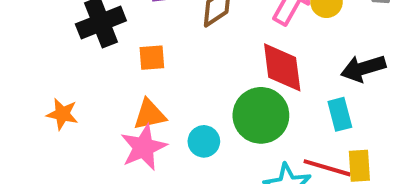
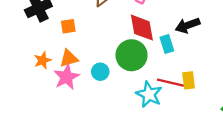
orange star: (62, 114) -> (43, 60), moved, turned -30
cyan rectangle: (340, 114) -> (167, 44), moved

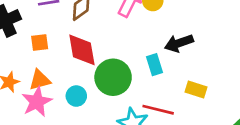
red diamond: (142, 28) -> (82, 50), moved
yellow rectangle: (189, 80) -> (196, 89), moved, turned -66

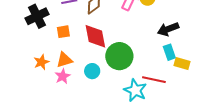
cyan rectangle: (155, 65) -> (169, 52), moved
pink star: (37, 102) -> (63, 76), size x0.7

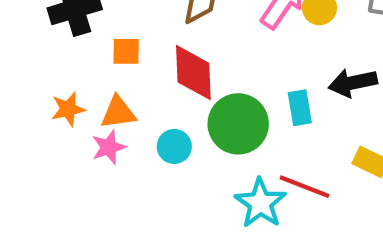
cyan rectangle: (169, 52) -> (300, 108), moved

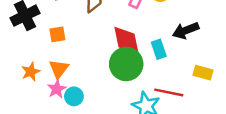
red diamond: (193, 73) -> (126, 40), moved
orange triangle: (118, 112) -> (59, 69), turned -35
cyan circle: (174, 146) -> (74, 96), moved

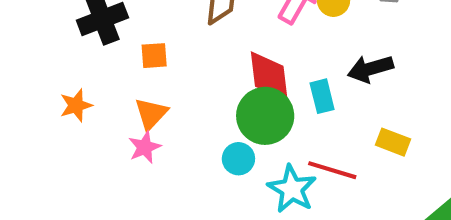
orange star: (31, 72) -> (76, 105), moved
cyan circle: (74, 96) -> (238, 159), moved

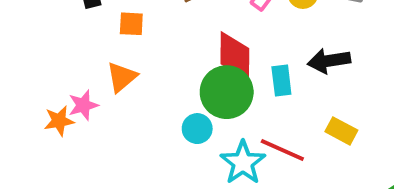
orange star: (76, 105) -> (59, 121), moved
pink star: (145, 147) -> (83, 105), moved

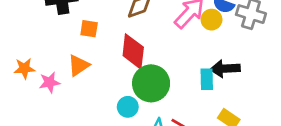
red diamond: (235, 56) -> (133, 51), moved
cyan rectangle: (281, 81) -> (207, 79), moved
orange star: (59, 121) -> (24, 68), moved

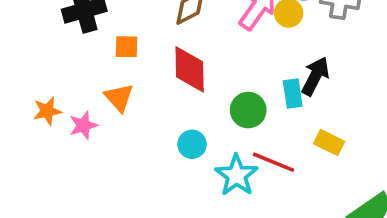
orange triangle: (79, 65) -> (119, 98), turned -30
black arrow: (225, 69) -> (315, 76), turned 128
green circle: (151, 83) -> (248, 110), moved, size x0.7

